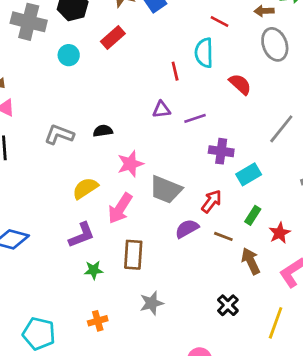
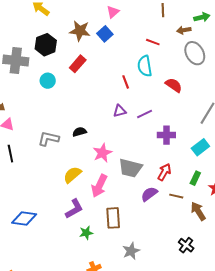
cyan rectangle: (249, 174) -> (200, 147), moved

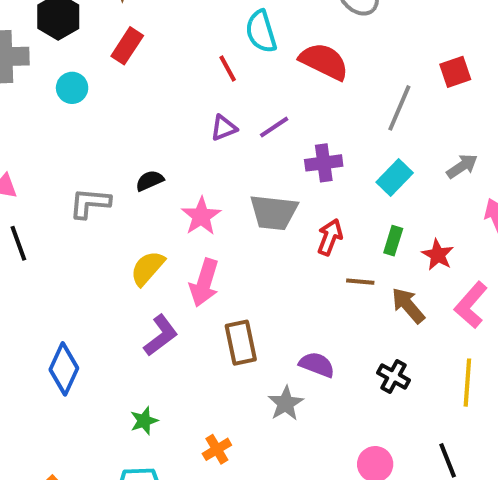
red semicircle: (174, 85) -> (324, 61), size x1.4
gray trapezoid: (130, 168) -> (274, 212), moved
purple semicircle: (149, 194) -> (317, 365), moved, turned 66
blue diamond: (24, 219) -> (64, 369), turned -65
green star: (86, 233) -> (144, 421), moved

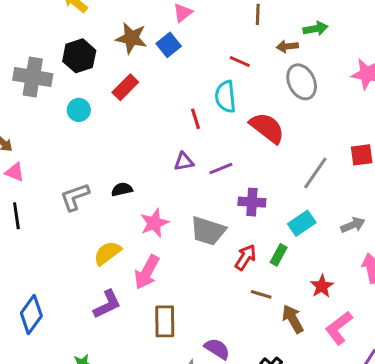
gray L-shape: (90, 203) -> (75, 197), turned -36
green rectangle: (393, 241) -> (279, 255), moved

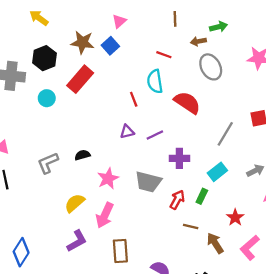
red rectangle: (125, 87) -> (80, 79), size x1.4

